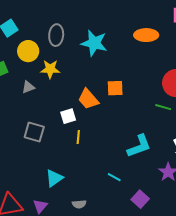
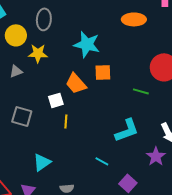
cyan star: (94, 43) -> (87, 44), moved
green line: (163, 107) -> (141, 91), moved

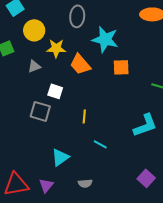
gray ellipse: (44, 19) -> (77, 16), moved
orange trapezoid: (76, 83) -> (80, 64), moved
white square: (56, 100) -> (55, 91), moved, turned 35
cyan line: (102, 161) -> (100, 144), moved

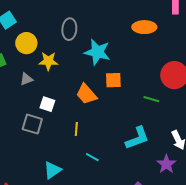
orange trapezoid: (80, 64) -> (86, 94), moved

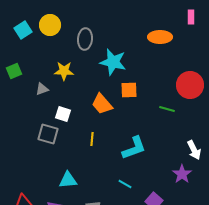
yellow circle: (26, 43) -> (50, 25), moved
cyan L-shape: (137, 138) -> (134, 148), moved
cyan line: (92, 157) -> (125, 184), moved
cyan triangle: (52, 170) -> (68, 180), turned 30

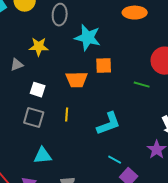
orange trapezoid: (102, 104) -> (77, 80), turned -50
gray square: (48, 134) -> (34, 118), moved
cyan line: (125, 184) -> (115, 160), moved

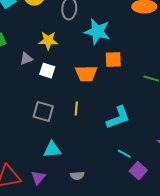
white square: (38, 90) -> (47, 71), moved

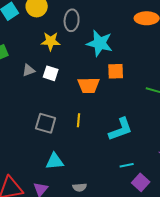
yellow star: (48, 41) -> (51, 41), moved
white square: (47, 71) -> (51, 73), moved
cyan line: (124, 154) -> (127, 165), turned -40

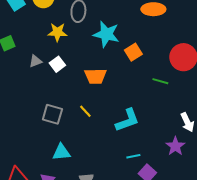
orange square: (116, 71) -> (133, 52), moved, turned -30
white square: (51, 73) -> (57, 64), turned 35
yellow line: (79, 120) -> (85, 111), turned -48

